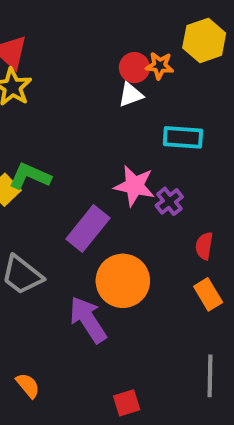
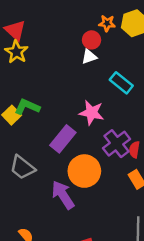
orange star: (160, 66) -> (107, 23), moved
cyan rectangle: (183, 137) -> (121, 83), turned 35
purple cross: (169, 201) -> (117, 144), moved, size x1.6

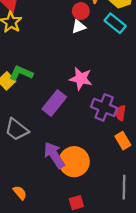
cyan rectangle: (121, 83) -> (115, 23), moved
purple cross: (117, 144) -> (104, 107), turned -30
orange circle: (84, 171) -> (74, 162), moved

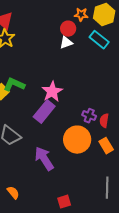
pink star: (81, 79) -> (52, 92), moved, turned 30
purple cross: (104, 107) -> (89, 116), size x0.6
orange circle: (74, 162) -> (77, 140), moved

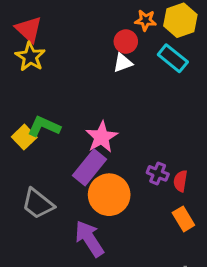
orange circle: (77, 140) -> (109, 195), moved

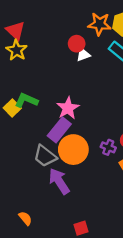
orange star: (146, 20) -> (100, 24), size x1.5
red circle: (126, 42) -> (77, 44), moved
purple cross: (158, 173) -> (108, 147), moved
gray trapezoid: (38, 204) -> (45, 156), moved

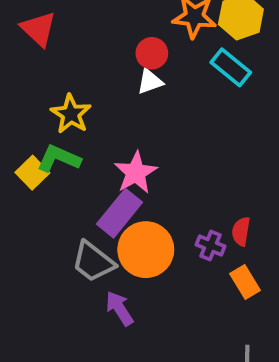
yellow star: (17, 50) -> (71, 114), moved
white triangle: (83, 55) -> (150, 82), moved
purple arrow: (59, 181) -> (119, 308), size x0.7

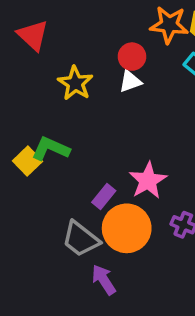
yellow star: (71, 114) -> (75, 83), moved
pink star: (136, 173) -> (148, 181), moved
purple rectangle: (119, 213) -> (104, 196), size x0.6

